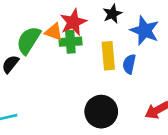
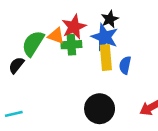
blue star: (145, 31) -> (105, 37), moved

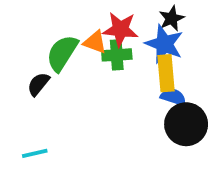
red star: (74, 27) -> (120, 29), turned 30
blue semicircle: (125, 65) -> (173, 97), moved, turned 96
black circle: (100, 109) -> (186, 124), moved

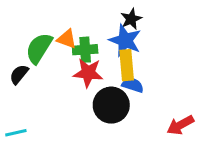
red star: (120, 29) -> (88, 73), moved
black circle: (186, 124) -> (111, 105), moved

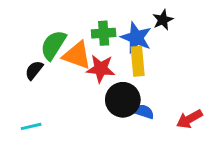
black star: (131, 19) -> (163, 20), moved
orange triangle: (67, 39) -> (77, 55), moved, size x1.5
green cross: (85, 50) -> (104, 33), moved
blue semicircle: (133, 85) -> (144, 112), moved

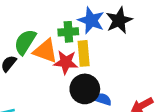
black star: (163, 20) -> (119, 20), size x1.5
blue star: (136, 38) -> (91, 20), moved
yellow rectangle: (138, 61) -> (84, 53), moved

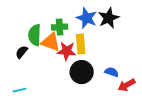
green cross: (68, 32) -> (60, 27), moved
green semicircle: (25, 42) -> (35, 35), turned -30
blue semicircle: (103, 99) -> (112, 72), moved

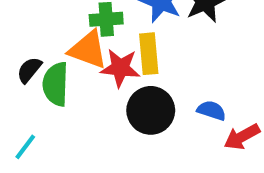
green semicircle: (35, 35) -> (56, 84), moved
cyan line: (20, 90) -> (25, 147), turned -40

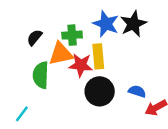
orange triangle: (88, 50) -> (61, 54), turned -32
black semicircle: (29, 70) -> (34, 38), moved

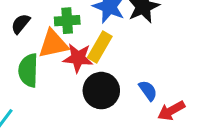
yellow rectangle: (98, 56) -> (100, 47), turned 35
blue semicircle: (137, 91) -> (148, 91), turned 36

